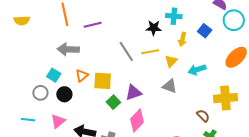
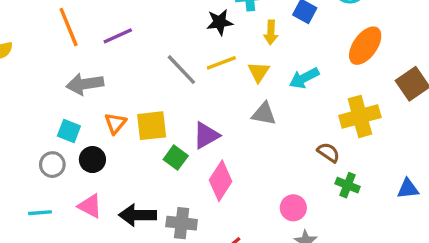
pink triangle: (58, 121) -> (90, 206), turned -42

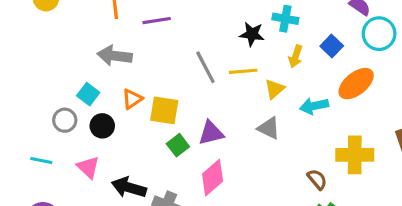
orange ellipse: (365, 46) -> (356, 84), moved

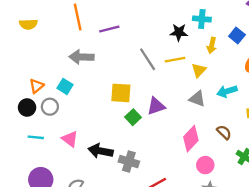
orange triangle: (132, 99) -> (37, 86), moved
cyan arrow: (314, 106) -> (227, 91), moved
black circle: (102, 126) -> (27, 107), moved
pink diamond: (213, 178) -> (191, 139), moved
brown semicircle: (317, 179) -> (224, 132), moved

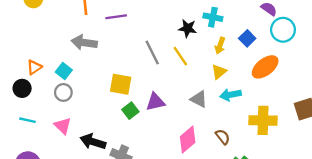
yellow line: (175, 60) -> (180, 56), turned 60
yellow triangle: (199, 70) -> (219, 72), moved
gray circle: (50, 107) -> (63, 92), moved

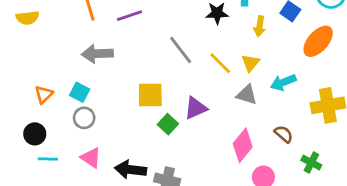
yellow line: (180, 56) -> (220, 63), moved
yellow triangle: (219, 72) -> (250, 63), moved
black circle: (22, 88) -> (35, 134), moved

